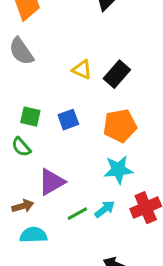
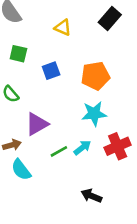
black rectangle: (117, 74) -> (110, 18), moved
green square: (30, 117) -> (18, 54), moved
cyan semicircle: (33, 235) -> (21, 170), turned -125

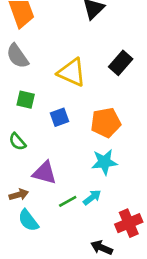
yellow triangle: (63, 28) -> (72, 72), size x1.6
purple triangle: (37, 124) -> (45, 173), turned 45
red cross: (118, 146) -> (129, 223), moved

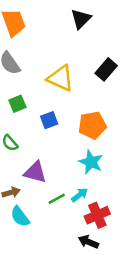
green square: (26, 100) -> (17, 104), turned -36
cyan star: (104, 162) -> (91, 162), turned 30
red cross: (129, 223) -> (97, 215), moved

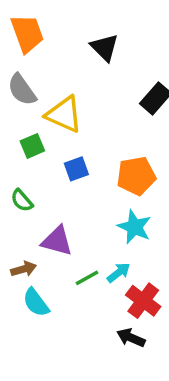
black triangle: (81, 19) -> (105, 47), moved, turned -30
yellow triangle: (61, 78) -> (64, 114), moved
red cross: (97, 215) -> (143, 301), turned -30

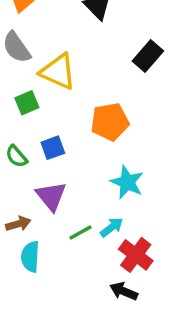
blue square: (76, 169) -> (53, 148), moved
orange pentagon: (136, 176) -> (110, 122), moved
purple triangle: (57, 241) -> (51, 196), turned 36
cyan semicircle: (36, 302) -> (30, 257), turned 40

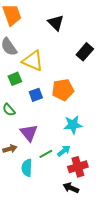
blue square: (53, 148) -> (36, 95), moved
cyan star: (127, 182) -> (73, 125), turned -30
red cross: (136, 255) -> (78, 167), turned 36
cyan semicircle: (30, 257) -> (27, 168), moved

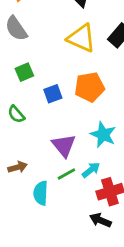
yellow triangle: (33, 61) -> (81, 38), moved
cyan star: (73, 125) -> (103, 135), turned 30
purple triangle: (29, 133) -> (64, 145), moved

